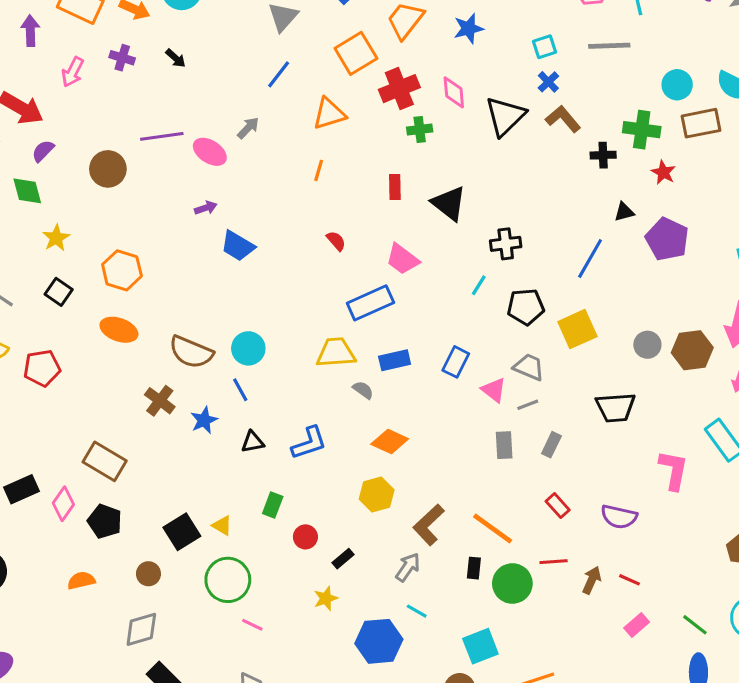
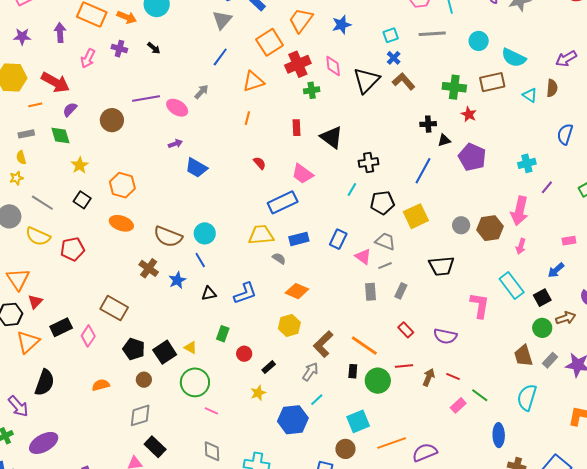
cyan circle: (677, 85) -> (479, 41), moved
black cross: (603, 155) -> (428, 124), moved
black pentagon: (105, 521) -> (134, 349), moved
cyan line: (417, 611) -> (317, 400), turned -72
green line: (695, 625) -> (480, 395), moved

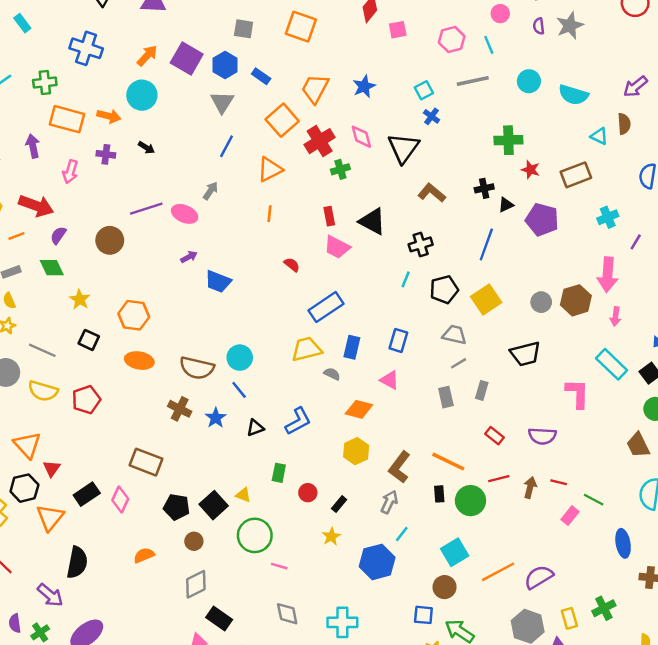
brown L-shape: (404, 81) -> (432, 193), moved
brown rectangle: (492, 82) -> (576, 175), moved
pink trapezoid: (302, 174) -> (337, 247), moved
blue rectangle: (299, 239) -> (352, 347), turned -54
pink triangle: (363, 257) -> (390, 380), moved

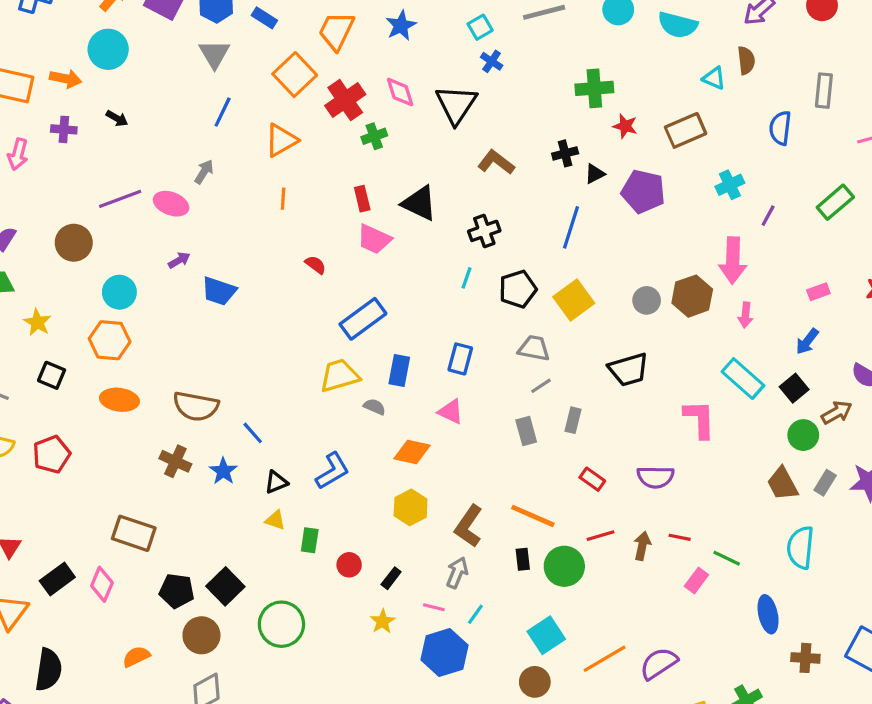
cyan circle: (240, 358) -> (119, 292), moved
yellow triangle: (243, 495) -> (275, 520), moved
brown circle: (194, 541) -> (201, 635), size x1.5
pink line: (279, 566) -> (434, 607), moved

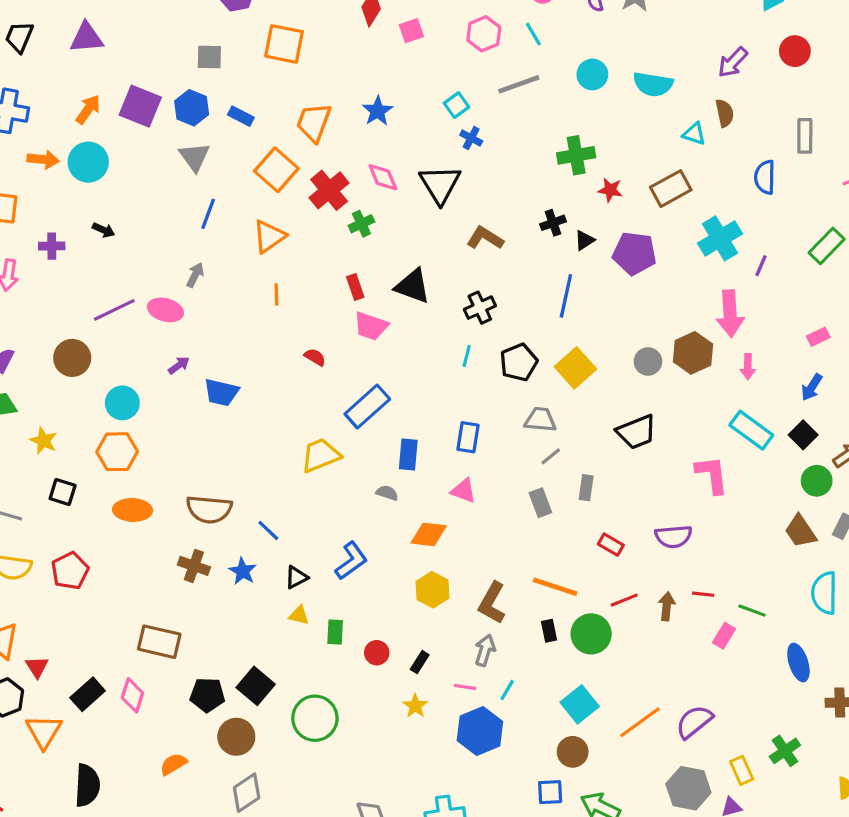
orange arrow: (66, 79) -> (43, 160), moved
cyan cross: (730, 185) -> (720, 238), size x1.5
yellow trapezoid: (339, 376) -> (321, 455), moved

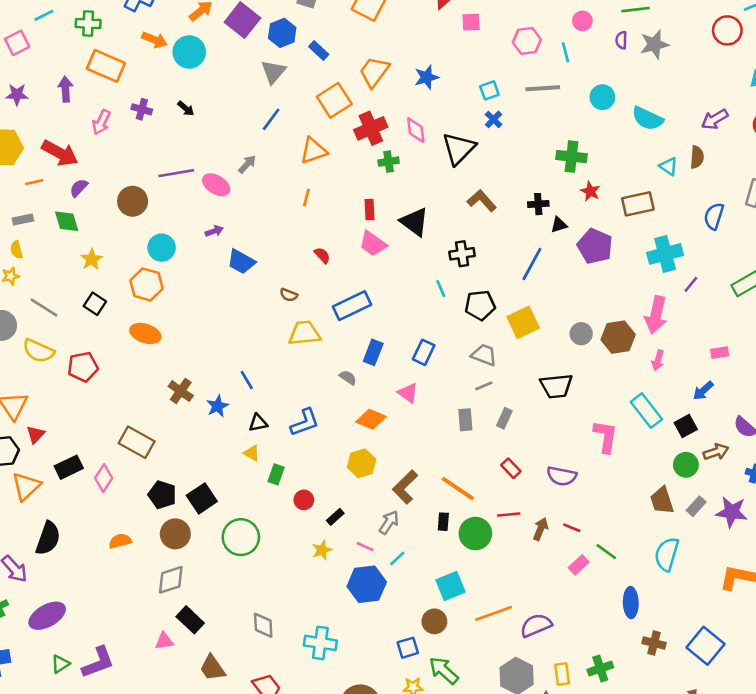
cyan line: (467, 356) -> (441, 289), turned -54
brown semicircle: (209, 509) -> (289, 295), moved, size x0.5
blue square: (550, 792) -> (408, 648), turned -30

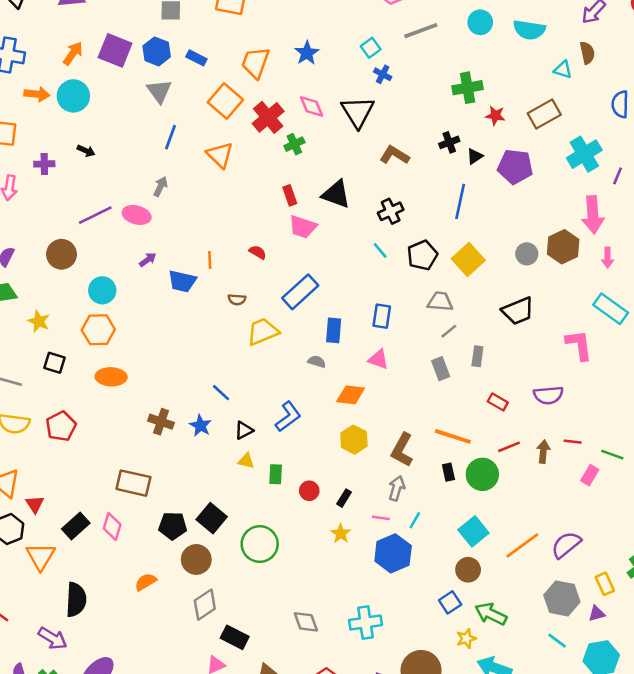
orange triangle: (314, 151) -> (220, 155), turned -40
orange line: (306, 198) -> (210, 260), moved

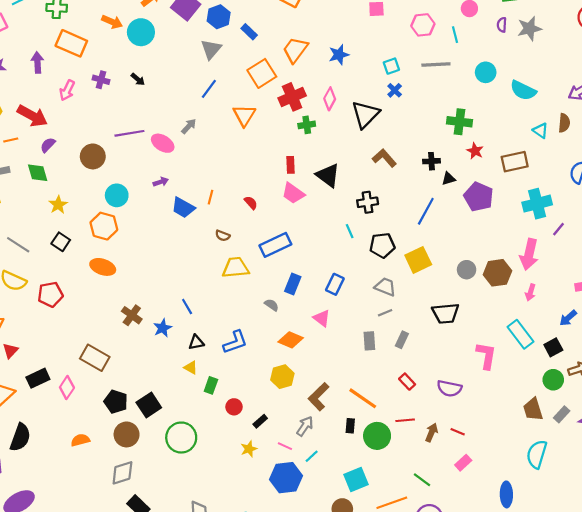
pink diamond: (312, 106) -> (330, 99), turned 35
green line: (612, 455) -> (422, 480), moved

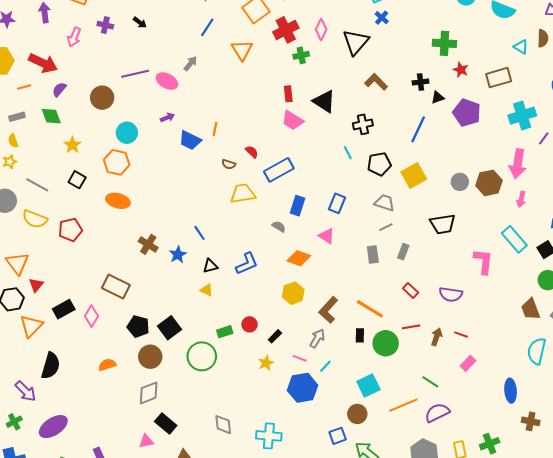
red semicircle: (251, 203) -> (252, 152), moved
green rectangle: (211, 385) -> (225, 332), moved, turned 56

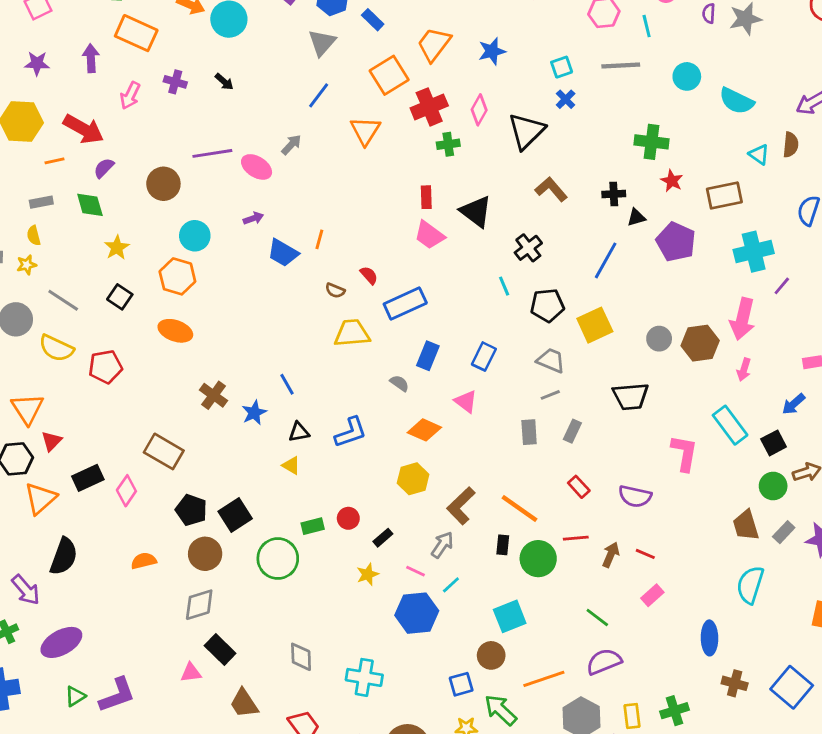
black cross: (363, 124) -> (528, 248), turned -30
orange line: (403, 405) -> (544, 679), moved

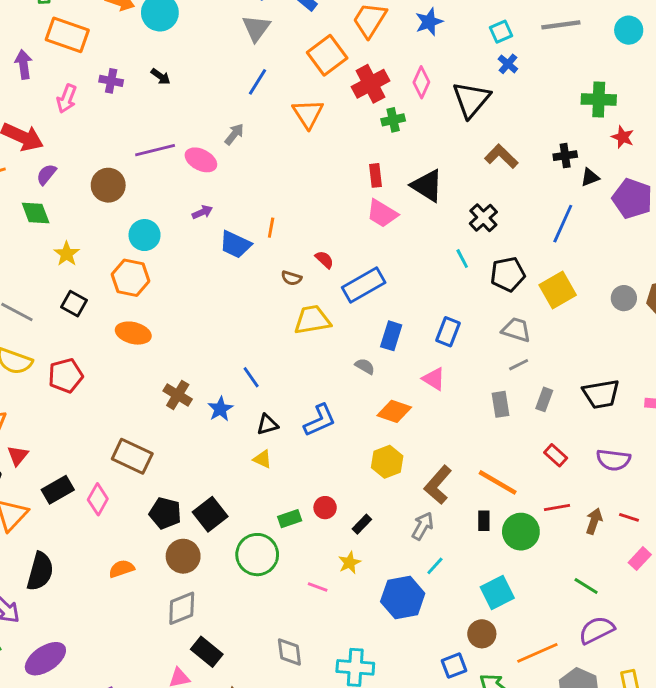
black trapezoid: (631, 396) -> (601, 394), moved
pink line: (416, 571) -> (318, 587), moved

